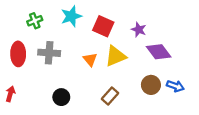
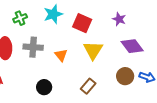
purple star: (139, 30) -> (119, 19), moved
yellow triangle: (116, 56) -> (93, 50), turned -35
orange triangle: (90, 59) -> (61, 55), moved

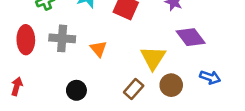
yellow triangle: (93, 50) -> (153, 58), moved
brown circle: (125, 76) -> (171, 85), moved

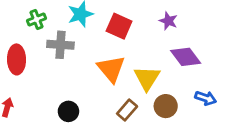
gray cross: (62, 38) -> (60, 45), moved
orange triangle: (98, 49) -> (111, 69), moved, size x1.6

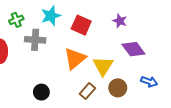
orange triangle: (111, 69) -> (75, 59), turned 30

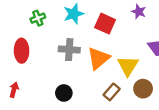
purple star: (120, 21) -> (139, 12), moved
gray cross: (35, 40) -> (69, 50), moved

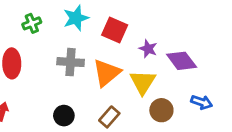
purple star: (139, 12) -> (148, 49), moved
brown rectangle: (112, 92) -> (109, 117), moved

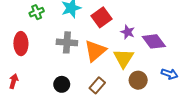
red square: (115, 30) -> (101, 17), turned 30

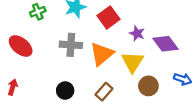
red ellipse: (21, 44) -> (21, 46), turned -50

